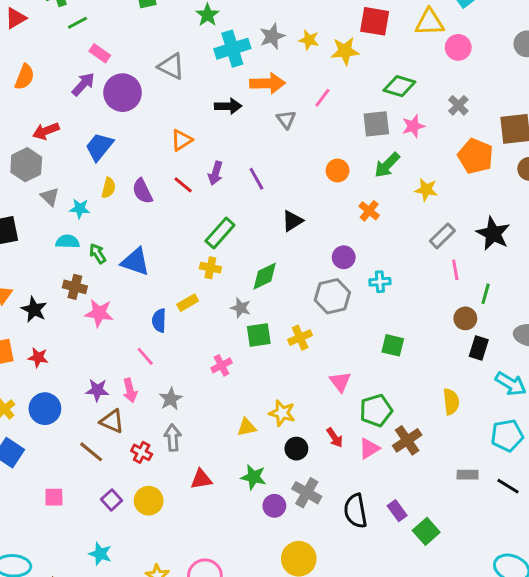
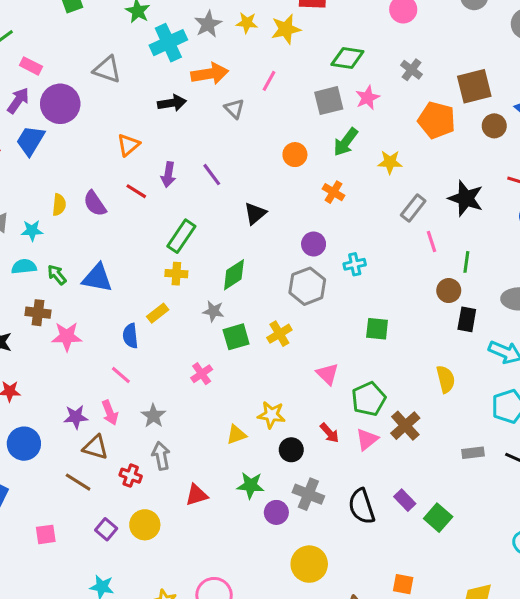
blue trapezoid: (99, 147) -> (30, 141), moved

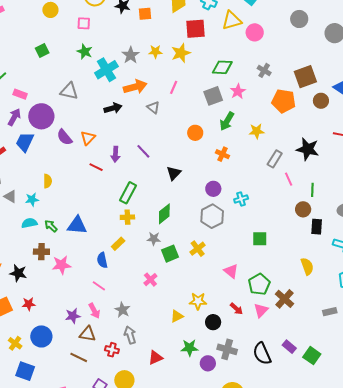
purple semicircle: (95, 204) -> (65, 137), moved

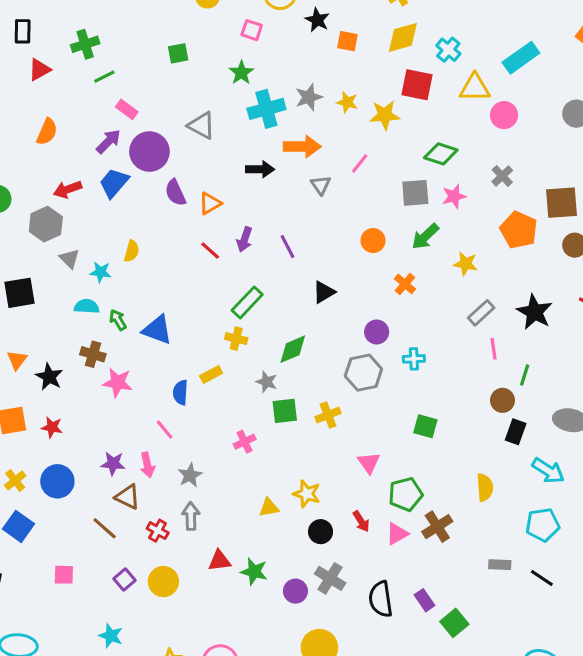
green star: (189, 348) -> (254, 572), moved

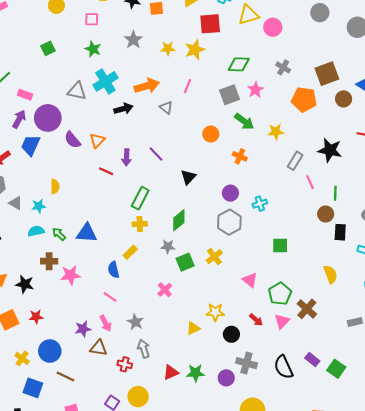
gray star: (309, 97) -> (133, 40), moved
cyan cross: (266, 109) -> (105, 81), moved
green arrow: (425, 236) -> (244, 121), turned -84
brown line: (105, 528) -> (65, 377), moved

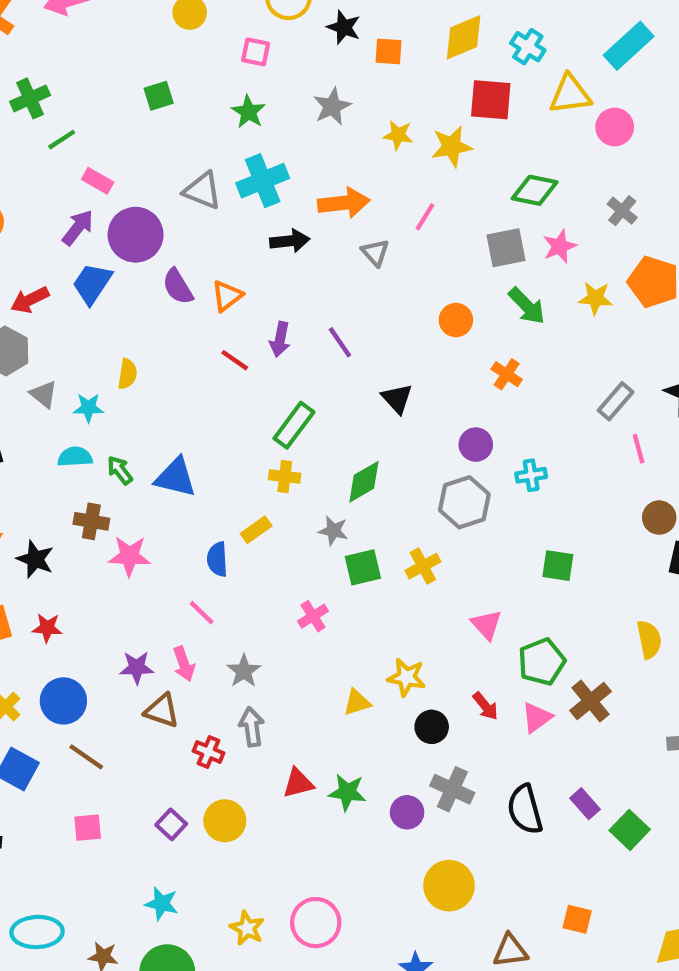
yellow star: (276, 132) -> (595, 298), moved
black triangle: (188, 177) -> (397, 399), turned -35

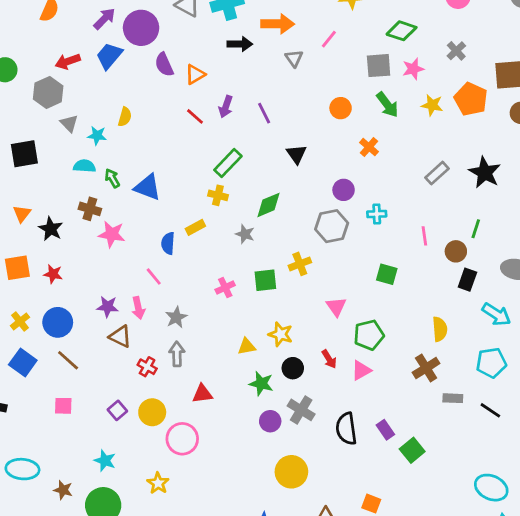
pink line: (639, 449) -> (424, 236), moved
green square: (363, 567) -> (265, 280), moved
brown cross: (591, 701) -> (426, 368), moved
green star: (347, 792) -> (261, 384), moved
pink circle: (316, 923) -> (182, 439), moved

